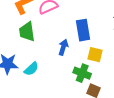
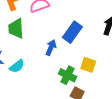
blue rectangle: (83, 30) -> (72, 32), turned 40
yellow square: (95, 55) -> (88, 65), moved

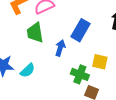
green trapezoid: (16, 29) -> (35, 33), moved

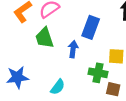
cyan semicircle: (28, 70) -> (58, 87), moved

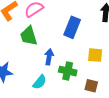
blue arrow: (73, 49) -> (49, 57), moved
green cross: (98, 73) -> (68, 71), moved

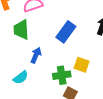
green cross: (68, 71) -> (62, 75), moved, turned -36

